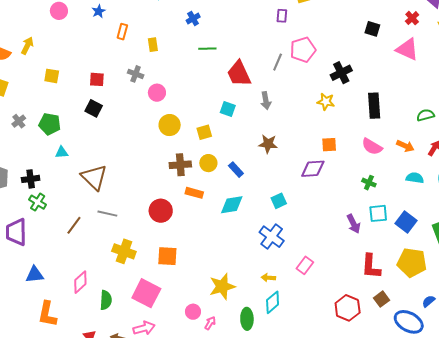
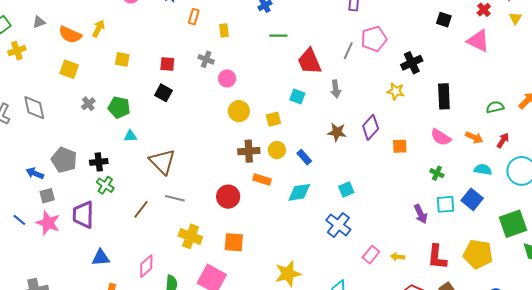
orange square: (329, 145) -> (400, 146), moved
purple diamond: (313, 169) -> (371, 127), moved, turned -45
blue square: (406, 222) -> (472, 199), moved
yellow arrow: (268, 278) -> (398, 257), moved

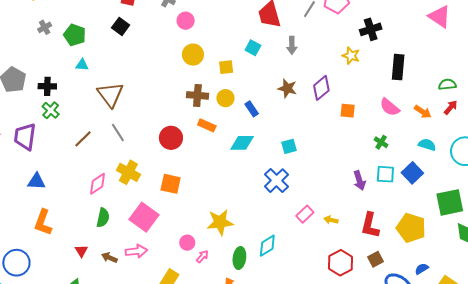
red arrow: (503, 140) -> (451, 107), moved
gray line: (175, 198) -> (118, 132), turned 36
pink diamond: (146, 266) -> (98, 184), moved

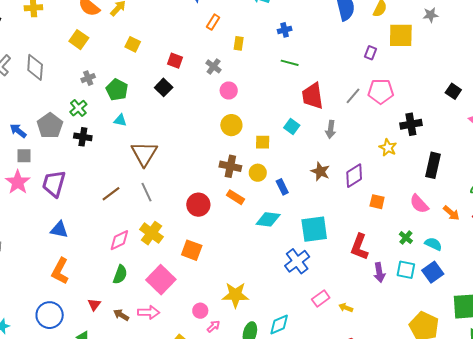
green cross: (51, 110) -> (78, 108), moved
cyan semicircle: (427, 145) -> (433, 244), moved
cyan square: (289, 146) -> (314, 229), size x1.8
red L-shape: (370, 225) -> (359, 247), moved
blue circle: (16, 263) -> (50, 315), moved

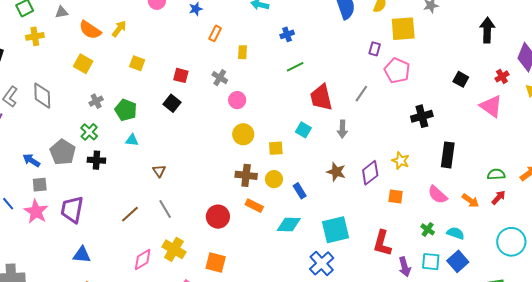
green line: (290, 63) -> (295, 67), turned -36
pink pentagon: (381, 91) -> (397, 71), moved, turned 30
yellow star: (388, 148) -> (401, 161), moved
brown triangle: (144, 154) -> (159, 171), size x0.5

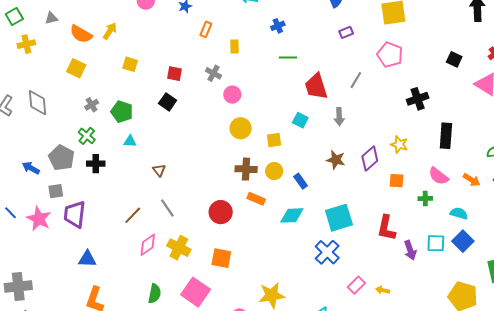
purple rectangle: (375, 49) -> (346, 32), moved, turned 56
green line: (295, 67) -> (288, 57), turned 30
gray square: (40, 185) -> (56, 191), moved
green cross: (428, 229) -> (425, 199), moved, turned -32
pink diamond: (143, 259) -> (148, 245), moved

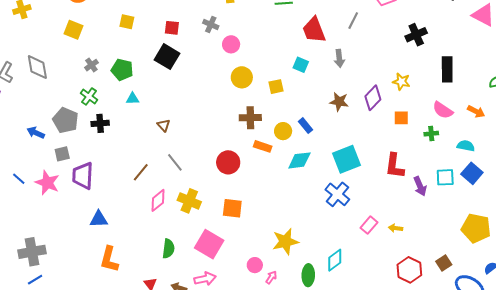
black square: (168, 102) -> (167, 57), size x1.4
yellow circle: (274, 171) -> (283, 131), moved

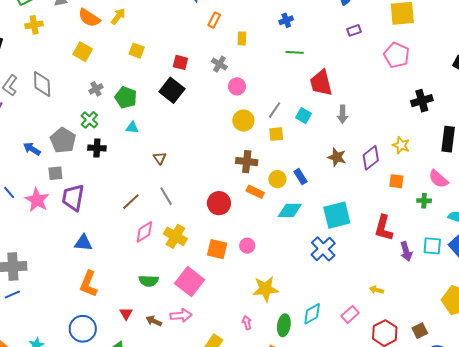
gray line: (353, 21) -> (275, 110), moved
pink rectangle: (369, 225) -> (350, 314), moved
green semicircle: (168, 249) -> (149, 281), turned 78
pink circle: (255, 265) -> (247, 246), moved
pink arrow: (271, 277) -> (247, 323), turned -56

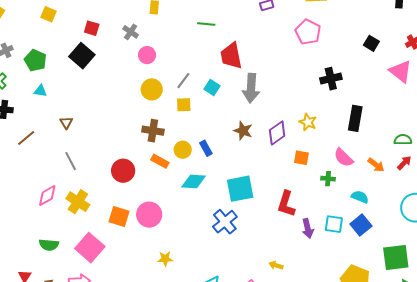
gray arrow: (343, 114) -> (251, 88), size x1.6
brown line: (131, 202) -> (26, 138), moved
pink circle: (247, 246) -> (149, 215), size x1.6
yellow star: (265, 289) -> (165, 259), size x0.6

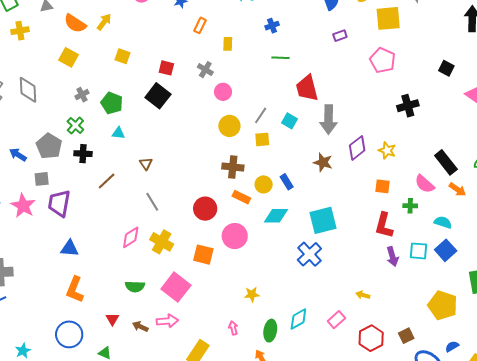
black rectangle: (355, 118) -> (446, 162), moved, turned -45
purple diamond: (277, 133) -> (357, 148), moved
red L-shape: (286, 204) -> (384, 225), moved
pink circle: (149, 215) -> (235, 236), moved

